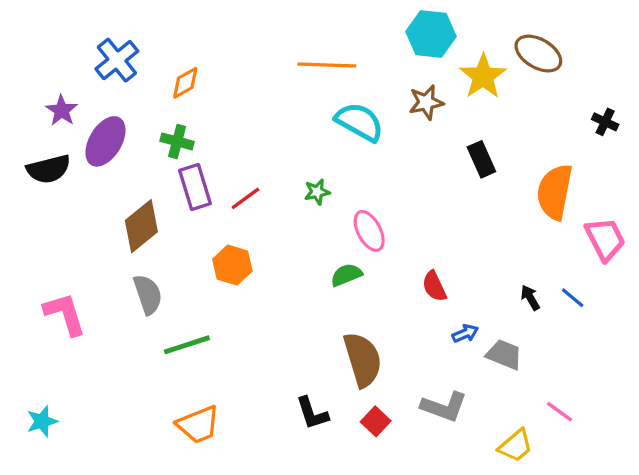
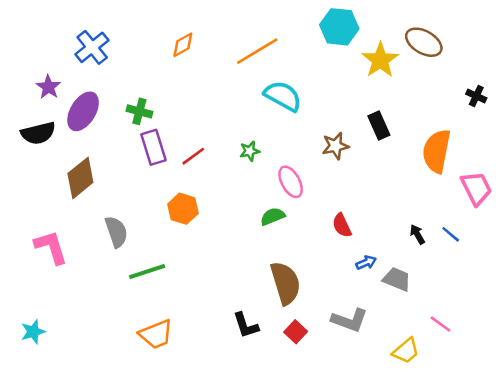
orange line: (327, 65) -> (257, 51), turned -33
orange diamond: (185, 83) -> (183, 45), moved
brown star: (426, 102) -> (335, 146), moved
brown diamond: (141, 226) -> (80, 178), moved

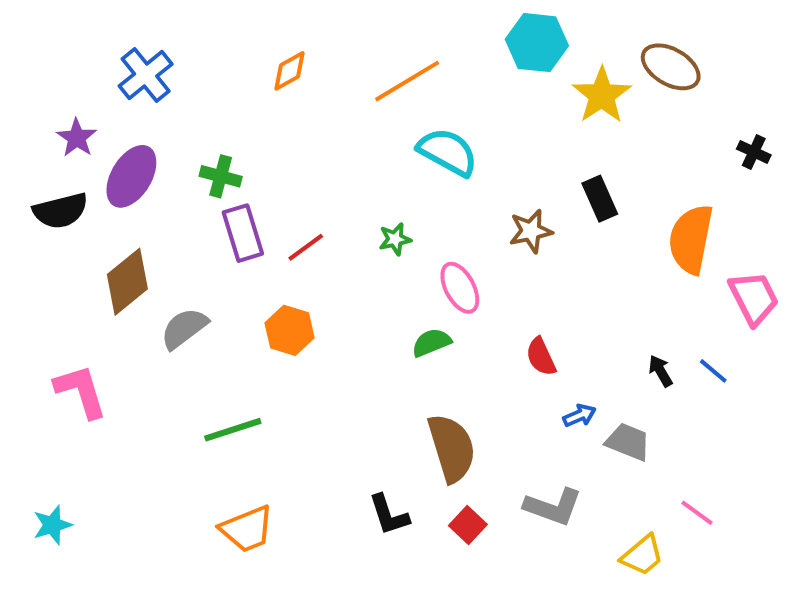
gray semicircle: (116, 232) -> (184, 328), moved, turned -108

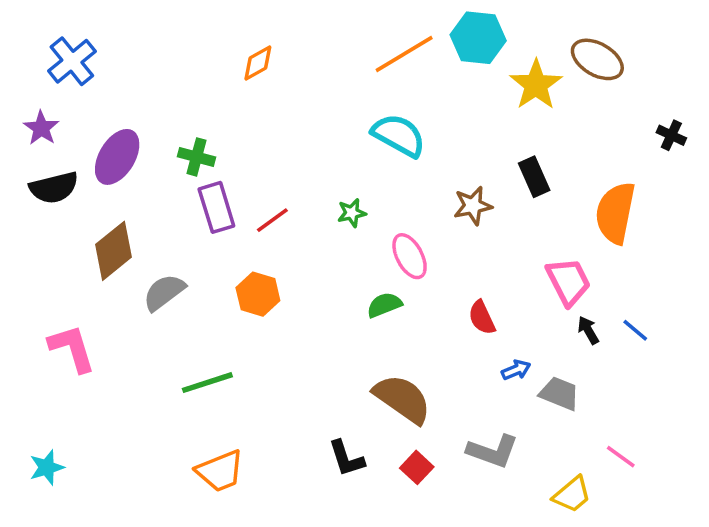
blue cross: (146, 75) -> (72, 61), moved
orange line: (407, 81) -> (404, 54), moved
purple star: (77, 138) -> (41, 128), moved
pink trapezoid: (754, 298) -> (568, 281), moved
brown semicircle: (452, 448) -> (402, 399), turned -38

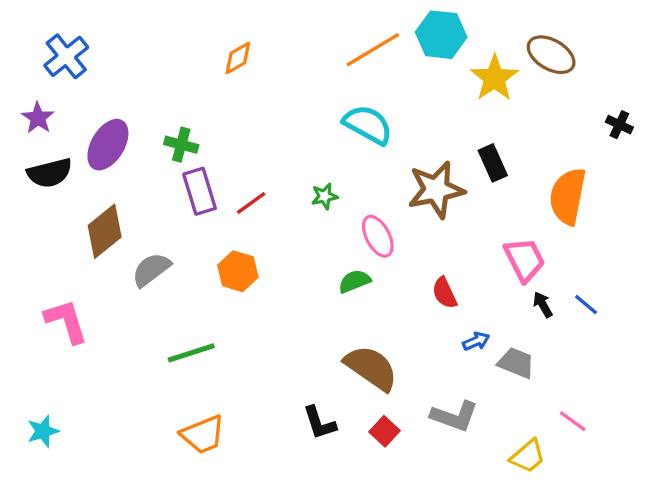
brown star: (473, 206) -> (436, 190), size x1.6

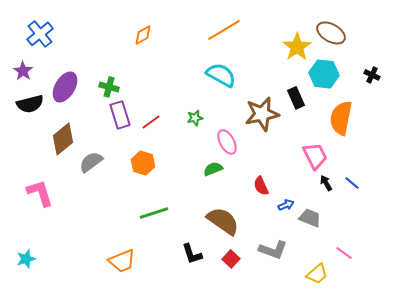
cyan hexagon: (441, 35) -> (324, 74), moved
red semicircle: (444, 293) -> (261, 186), moved
green line: (191, 353) -> (154, 213), moved

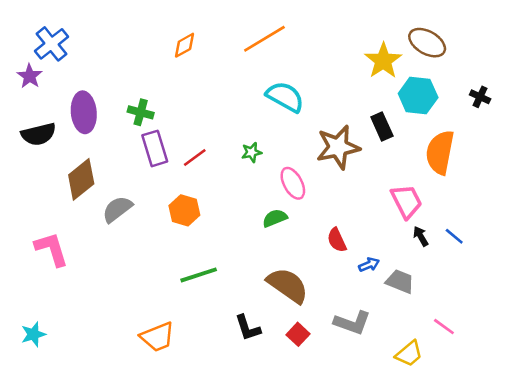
orange line: (224, 30) -> (264, 39), moved
purple star: (23, 71) -> (30, 76), moved
purple ellipse: (65, 87) -> (84, 112), turned -36

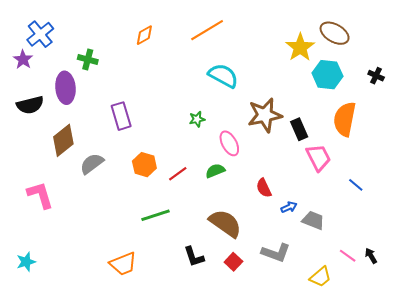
green cross: (141, 112) -> (88, 59), moved
black rectangle: (382, 126) -> (299, 129), moved
red line: (195, 157) -> (178, 174), moved
black arrow: (421, 236) -> (371, 256), moved

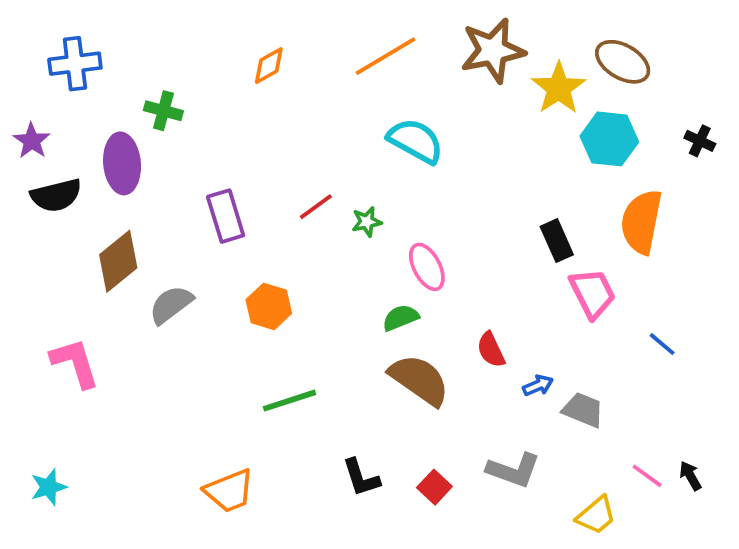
blue cross: (40, 34) -> (75, 64), turned 32
purple star: (23, 59) -> (32, 141), moved
brown star: (265, 115) -> (493, 50), moved
red line: (178, 174) -> (316, 207), moved
brown semicircle: (225, 223) -> (419, 380), moved

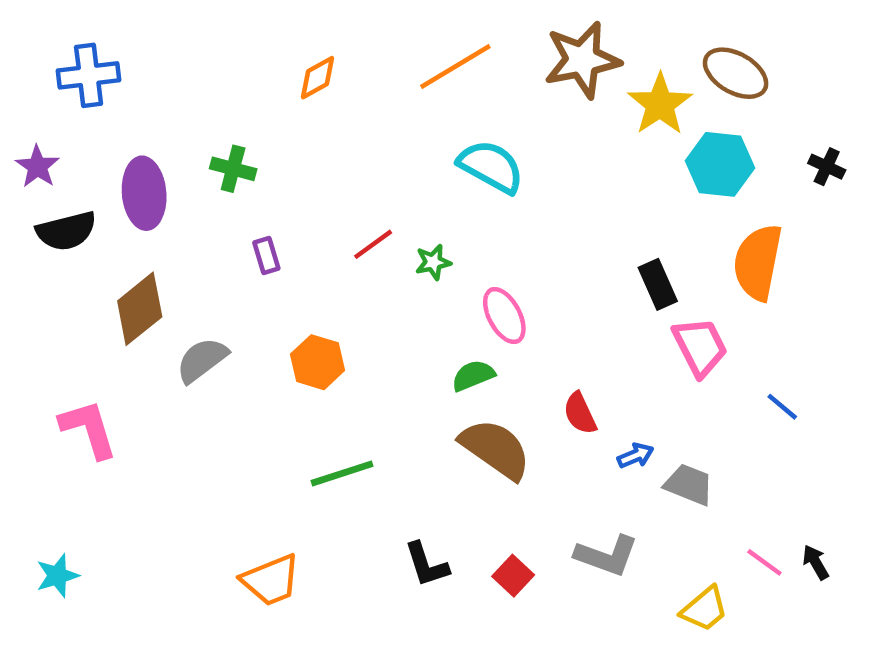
green cross: (163, 111) -> (233, 169), moved
purple rectangle: (226, 216) -> (266, 255), size x0.6

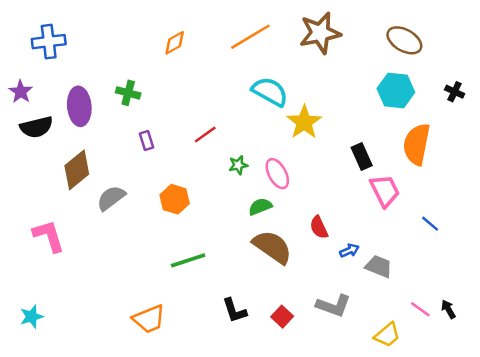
yellow star: (660, 104) -> (304, 122), moved
green star: (433, 262) -> (238, 165), moved

